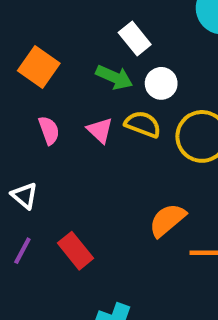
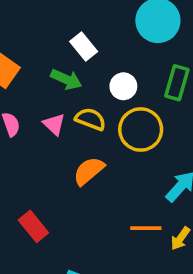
white circle: (161, 83) -> (123, 86), moved
orange semicircle: (167, 220) -> (89, 171), moved

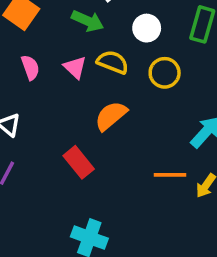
yellow circle: (141, 129) -> (165, 73), size x0.7
red rectangle: (33, 226) -> (79, 162), moved

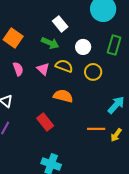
orange semicircle: (111, 116) -> (63, 96), turned 54

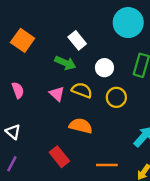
orange square: (13, 38) -> (23, 40), moved
pink semicircle: (18, 69) -> (18, 90), moved
orange line: (96, 129) -> (107, 165), moved

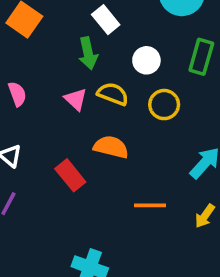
green arrow: (65, 63) -> (88, 53), turned 54
red rectangle: (59, 157) -> (70, 175), moved

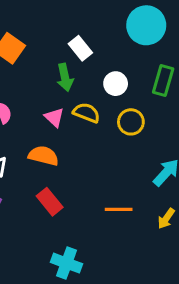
orange semicircle: (111, 147) -> (43, 156), moved
red rectangle: (70, 175) -> (50, 202), moved

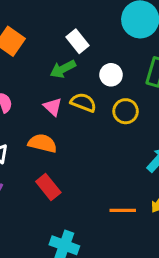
green arrow: (65, 77) -> (63, 69), turned 75
orange line: (119, 209) -> (123, 210), moved

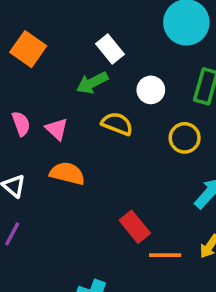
pink triangle: (53, 107) -> (57, 129), moved
yellow circle: (126, 111) -> (185, 138), moved
red rectangle: (48, 187) -> (135, 227), moved

